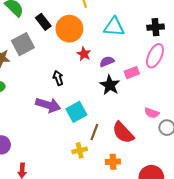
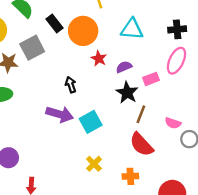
brown line: (94, 132) -> (141, 114), moved
yellow cross: (80, 150) -> (94, 164), turned -32

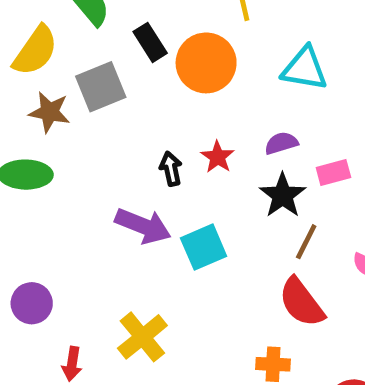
red star: (99, 59) -> (218, 157), moved
yellow cross: (94, 164) -> (142, 337), moved, size x1.5

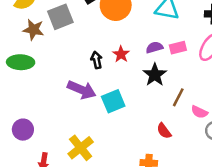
pink rectangle: (333, 173) -> (178, 48), moved
brown line: (306, 242) -> (178, 97), moved
red semicircle: (302, 302) -> (164, 131), size x0.6

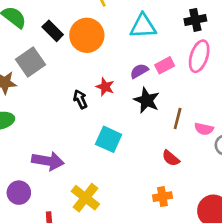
purple arrow: (82, 90) -> (48, 161), moved
cyan square: (113, 101) -> (109, 139), turned -30

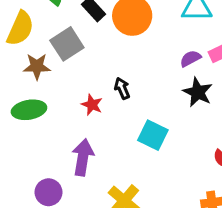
red star: (105, 87) -> (92, 105), moved
purple arrow: (48, 161) -> (83, 157), turned -92

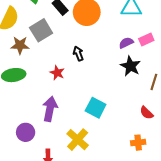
black arrow: (122, 88) -> (78, 54), moved
cyan square: (153, 135) -> (96, 108), moved

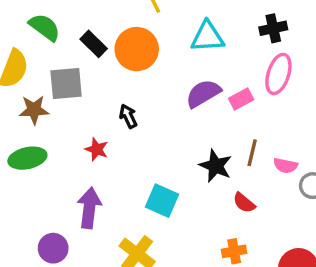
gray square: (41, 30) -> (66, 84), turned 30
pink rectangle: (146, 40) -> (241, 99), moved
purple semicircle: (126, 43) -> (203, 93), size x1.5
black star: (130, 66) -> (216, 166), moved

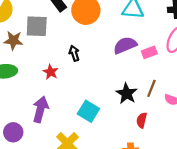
red semicircle: (244, 203) -> (142, 120), turned 56

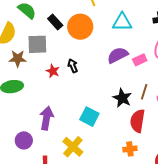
red star: (51, 72) -> (53, 71), moved
red semicircle: (142, 120) -> (138, 121), size x1.6

